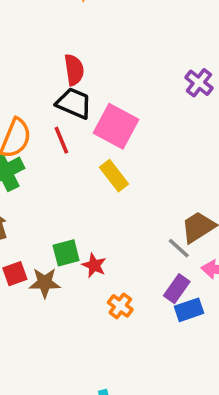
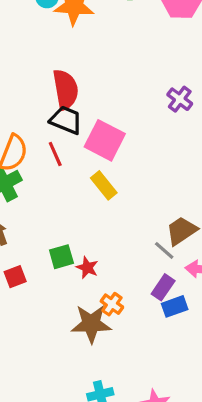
red semicircle: (74, 70) -> (66, 90), size x1.4
brown star: (45, 283) -> (91, 324), moved, size x1.4

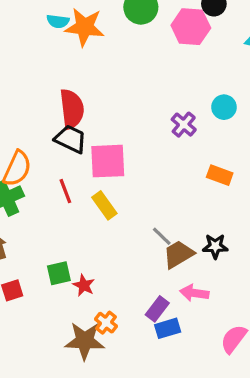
pink square: (105, 140) -> (108, 161), turned -33
red line: (55, 154) -> (65, 191), moved
gray line: (164, 250) -> (162, 236), moved

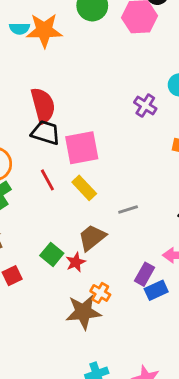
gray line: (162, 236) -> (128, 210), moved, turned -54
brown trapezoid: (178, 254) -> (92, 238), moved
green square: (59, 273) -> (52, 254), turned -30
red star: (84, 285) -> (76, 262), turned 30

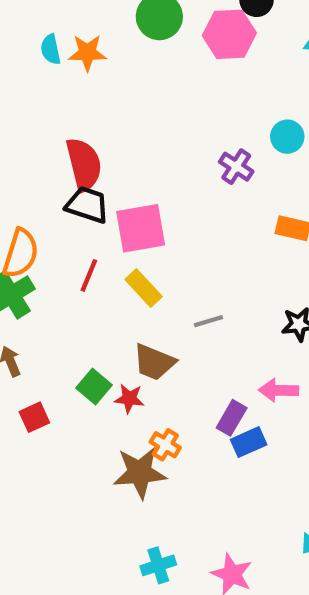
cyan semicircle: (20, 29) -> (51, 49), turned 78
orange star: (44, 30) -> (87, 53), size x0.7
red line: (47, 180) -> (89, 275), turned 50
brown trapezoid: (92, 238) -> (154, 362), turned -120
red star: (76, 262) -> (129, 399), turned 30

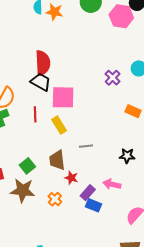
red line: (89, 275) -> (35, 114), turned -35
brown trapezoid: (154, 362) -> (57, 160), turned 50
red star: (129, 399) -> (71, 178), moved
blue rectangle: (249, 442) -> (93, 205), turned 35
brown star: (140, 473) -> (23, 190), moved

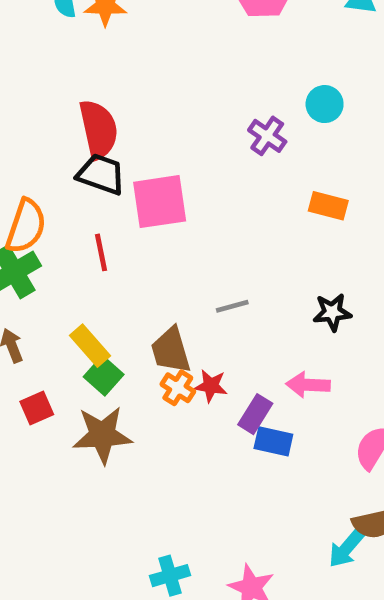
yellow rectangle: (59, 125) -> (90, 346), moved
orange cross: (55, 199) -> (178, 388), moved

